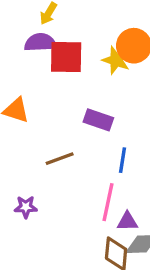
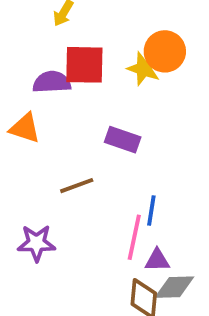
purple semicircle: (40, 42) -> (52, 82), moved
blue line: (123, 160) -> (151, 210), moved
purple star: (26, 207) -> (36, 243), size x1.4

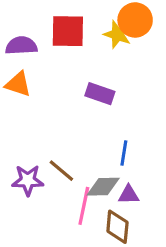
purple semicircle: (52, 82) -> (21, 46), moved
brown line: (77, 186) -> (61, 171), moved, turned 60
pink line: (134, 237) -> (84, 206), moved
gray diamond: (174, 287) -> (103, 187), moved

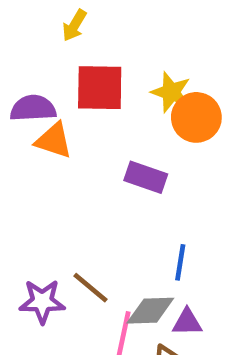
orange circle: (135, 20) -> (196, 117), moved
orange triangle: (18, 84) -> (54, 140), moved

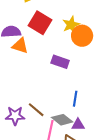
red square: (100, 88) -> (40, 23), turned 30
yellow star: (171, 92) -> (71, 25), turned 30
gray diamond: (150, 311) -> (62, 120), turned 40

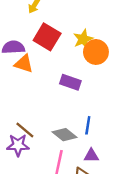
brown line: (36, 110) -> (25, 130), moved
gray diamond: (62, 120) -> (65, 135), moved

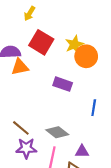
orange triangle: (24, 64) -> (20, 67), turned -30
blue line: (88, 125) -> (94, 108), moved
purple star: (18, 145) -> (26, 148), moved

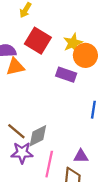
purple rectangle: (63, 84) -> (66, 75), moved
gray diamond: (57, 132) -> (38, 136), moved, turned -65

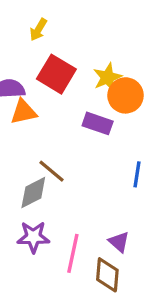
brown line: (16, 131) -> (51, 171), moved
gray diamond: (38, 136) -> (33, 193), moved
purple triangle: (81, 156) -> (119, 242), turned 42

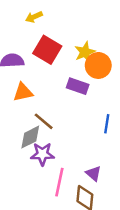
yellow arrow: (38, 30) -> (34, 17), turned 35
orange triangle: (23, 112) -> (23, 92), moved
purple star: (33, 237) -> (42, 154), moved

